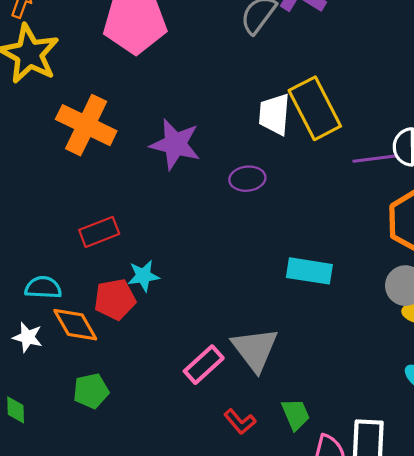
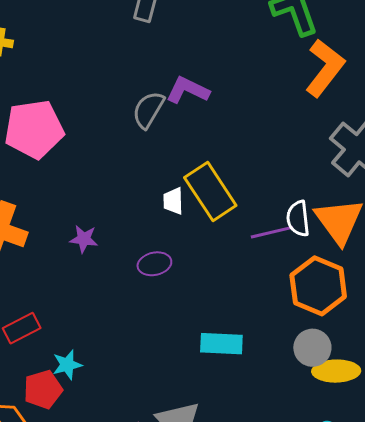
white trapezoid: (274, 114) -> (173, 201), size x0.7
purple star: (175, 144) -> (84, 239), size x0.6

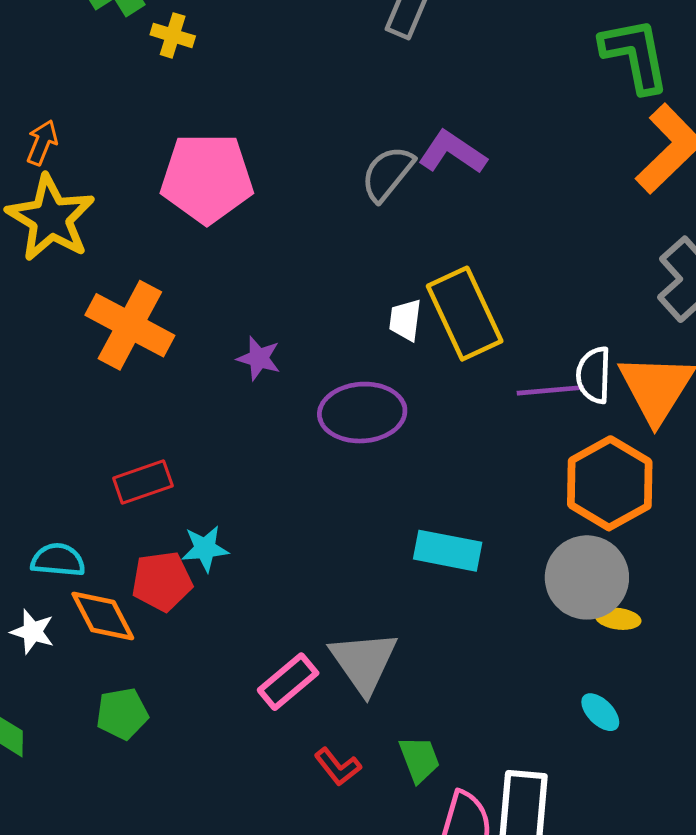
purple ellipse: (154, 264) -> (362, 413), size x1.6
gray circle: (312, 348) -> (587, 577), size x1.4
yellow ellipse: (336, 371) -> (618, 619), size x0.6

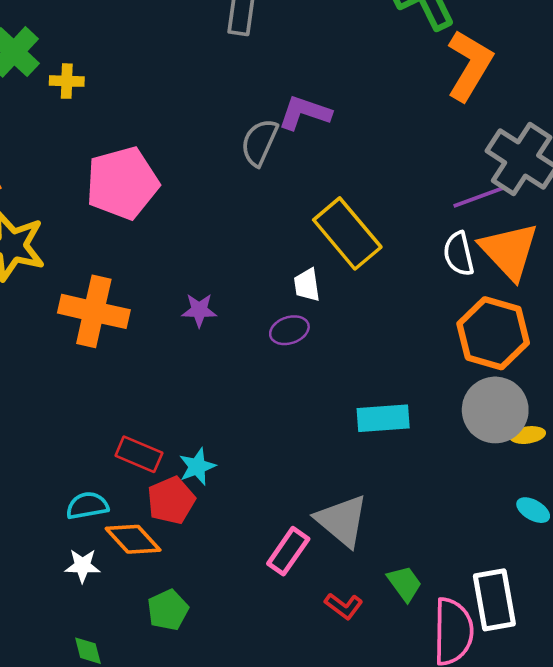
white trapezoid: (405, 320) -> (307, 285), moved
purple line: (550, 390) -> (479, 197), moved
purple ellipse: (362, 413) -> (289, 330), size x0.6
red rectangle: (143, 482) -> (139, 454), moved, turned 57

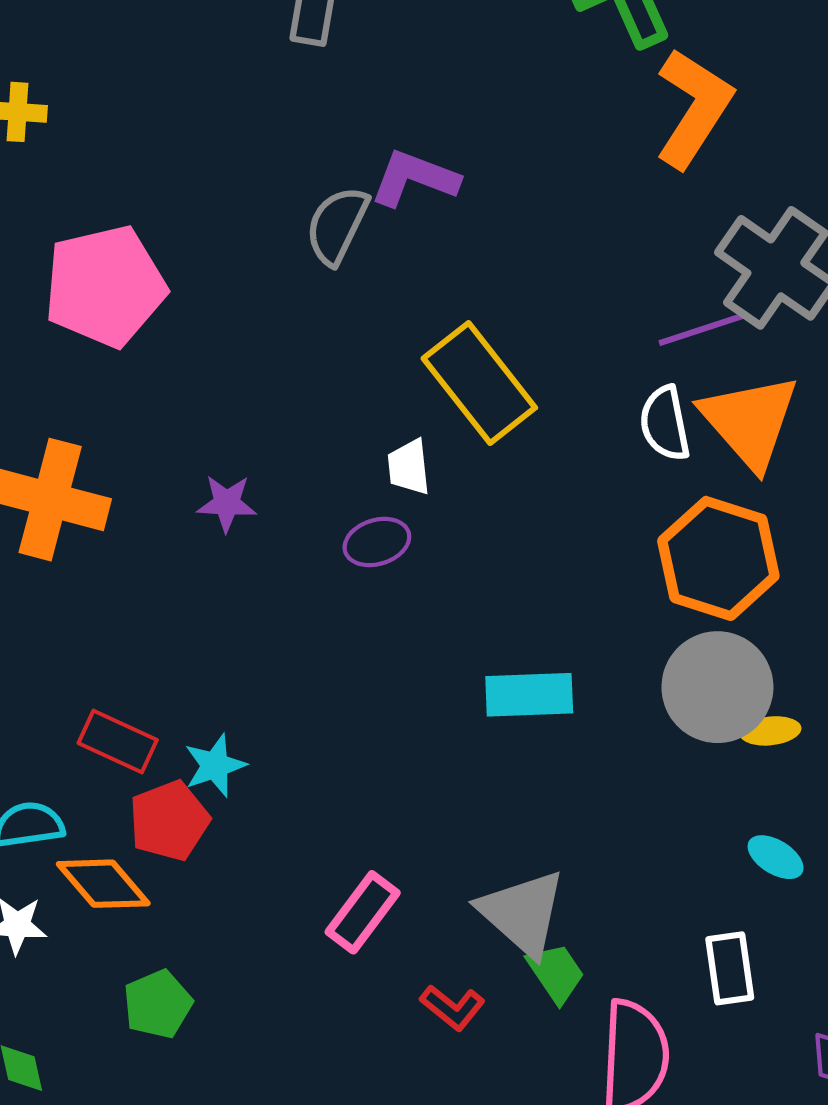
gray triangle: (342, 521) -> (522, 913), moved
white rectangle: (494, 600) -> (730, 968), moved, size x0.7

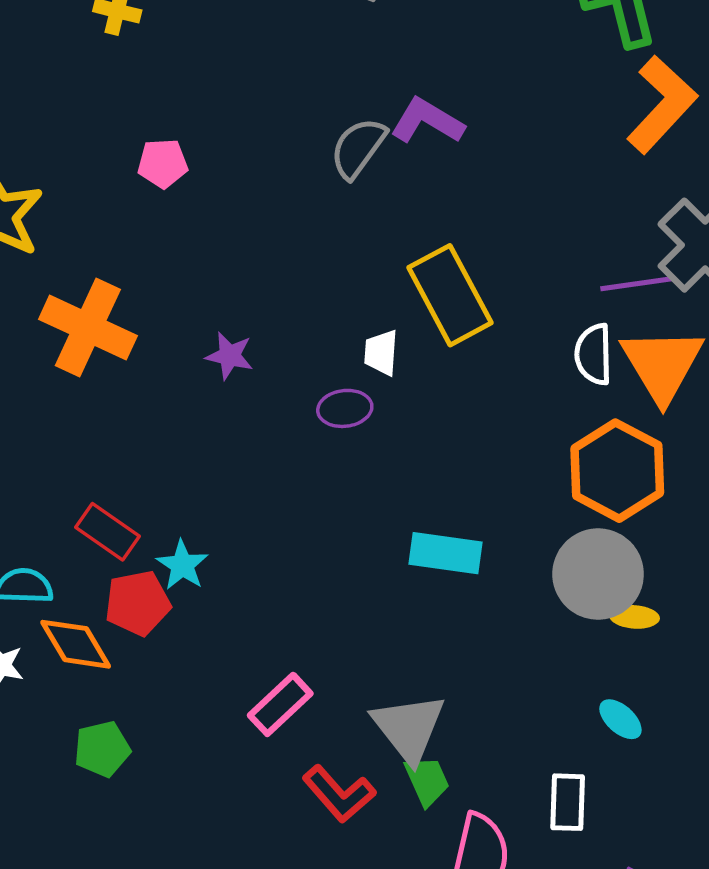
pink pentagon: (105, 286) -> (163, 163), size x0.5
cyan star: (215, 766) -> (182, 565), turned -30
red L-shape: (453, 1007) -> (339, 794), size x1.4

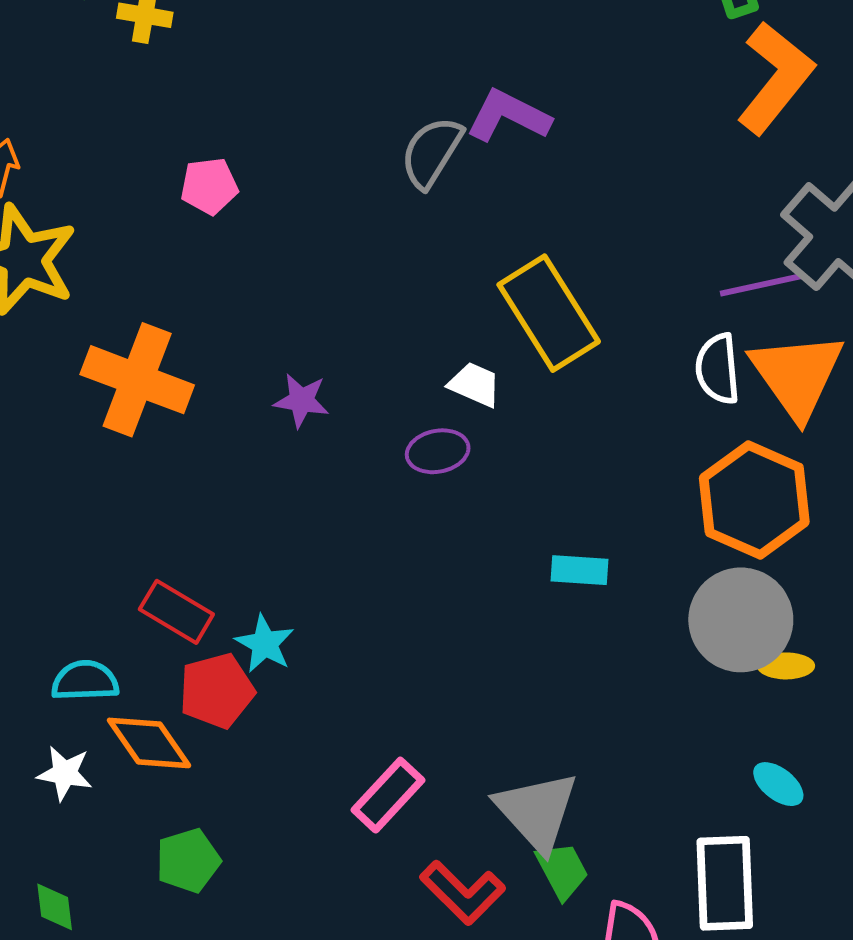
white trapezoid: (381, 353) -> (475, 385), turned 114
cyan rectangle: (445, 553) -> (579, 570), moved, size x0.7
white rectangle: (568, 802) -> (725, 883), size x1.4

